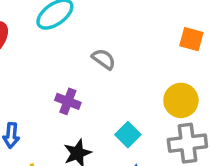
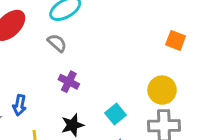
gray semicircle: (104, 59) -> (57, 43), moved

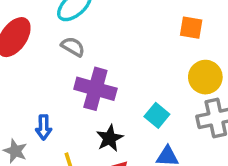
orange square: (176, 40) -> (191, 28), moved
purple cross: (69, 82) -> (95, 89), size x1.6

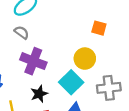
yellow circle: (205, 77) -> (85, 59), moved
cyan square: (157, 115) -> (71, 82), size x1.5

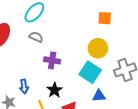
purple cross: (33, 61) -> (52, 60), size x0.7
black star: (39, 94) -> (55, 90), moved

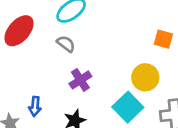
purple cross: (52, 60) -> (80, 80), turned 35

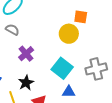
yellow circle: (145, 77) -> (69, 34), moved

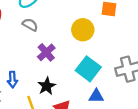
yellow circle: (69, 34) -> (83, 30), moved

